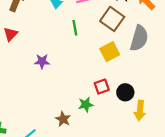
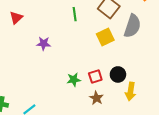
red square: (102, 87) -> (95, 77), moved
green star: (86, 105) -> (74, 80), moved
brown star: (63, 119) -> (96, 98), moved

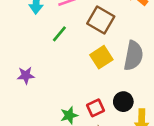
green line: (75, 14) -> (59, 34), turned 56
gray semicircle: (132, 26) -> (133, 56), moved

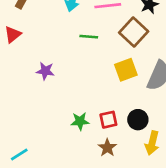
green line: (59, 34) -> (89, 37), turned 42

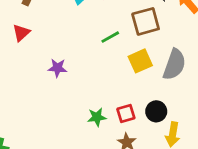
brown square: (134, 32) -> (146, 21), turned 36
green line: (89, 37) -> (110, 37), moved, turned -30

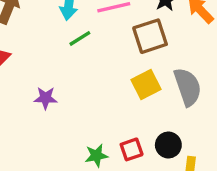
green line: (110, 37) -> (80, 38), moved
gray semicircle: (174, 64) -> (188, 87), turned -36

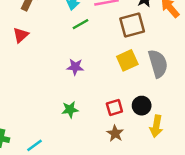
purple star: (46, 98) -> (75, 67), moved
green star: (96, 156) -> (70, 110), moved

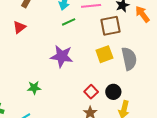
purple star: (75, 67) -> (62, 56), size x1.6
red square: (114, 108) -> (91, 92), turned -32
green star: (70, 110) -> (34, 88), moved

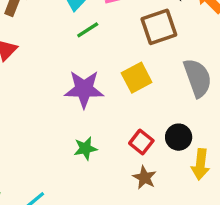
yellow square: (104, 54) -> (137, 78), moved
green star: (34, 88) -> (85, 148), moved

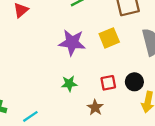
red square: (141, 142) -> (108, 83), turned 35
brown star: (144, 178) -> (95, 107), moved

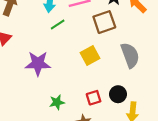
purple star: (72, 42) -> (38, 64), moved

